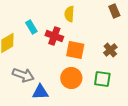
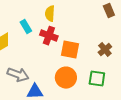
yellow semicircle: (69, 14) -> (50, 14), moved

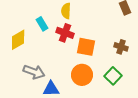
brown cross: (105, 50) -> (121, 47), turned -32
green square: (97, 79) -> (113, 76), turned 36

